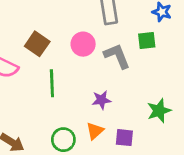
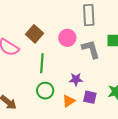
purple square: (124, 138) -> (90, 97), moved
green circle: (63, 140) -> (45, 91), moved

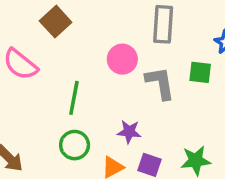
brown square: (35, 34) -> (56, 22), moved

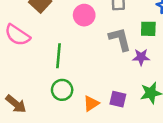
pink circle: (122, 59) -> (84, 15), moved
purple star: (129, 132) -> (141, 57), moved

